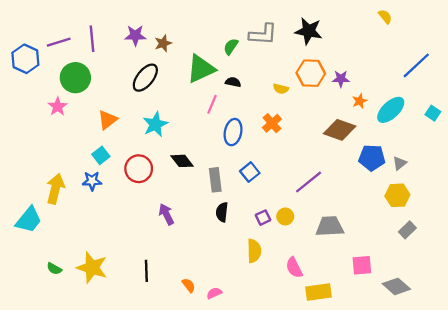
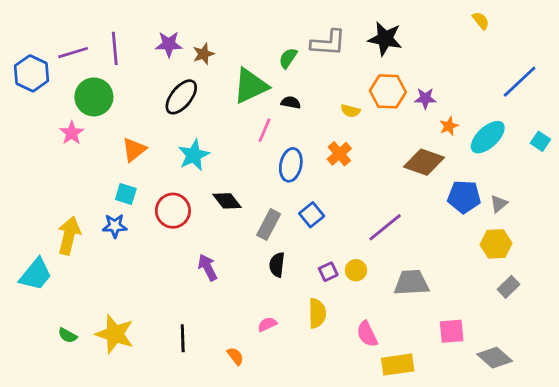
cyan square: (101, 155) -> (126, 194), turned -35
gray rectangle: (215, 180) -> (269, 224), turned 35
pink semicircle: (214, 293) -> (267, 324), moved

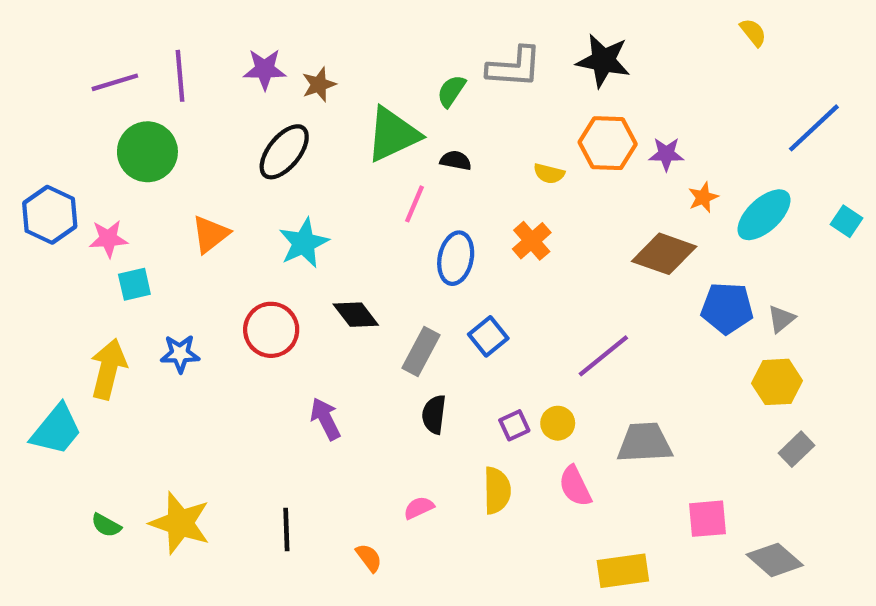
blue hexagon: (32, 73) -> (50, 215), moved
pink star: (72, 133) -> (108, 239), moved, turned 30
cyan square: (126, 194) -> (134, 284), moved, turned -30
pink semicircle: (367, 334) -> (575, 486), moved

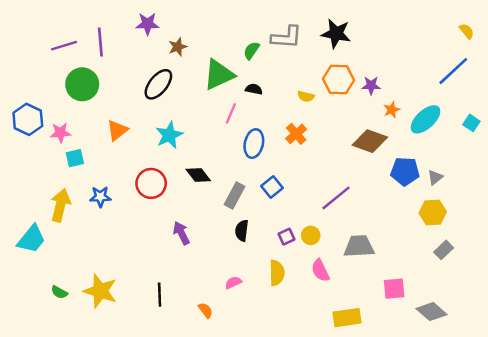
yellow semicircle: (753, 32) -> (467, 31), moved
purple star: (265, 69) -> (147, 24), moved

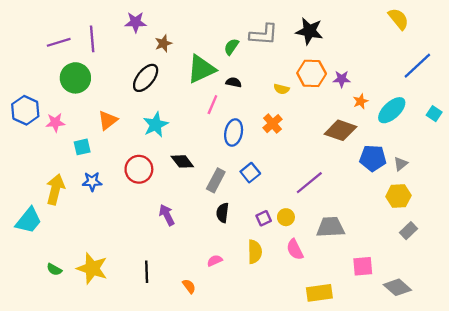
yellow semicircle: (467, 31) -> (398, 19), moved, size x1.5
cyan square: (75, 158) -> (82, 147), moved

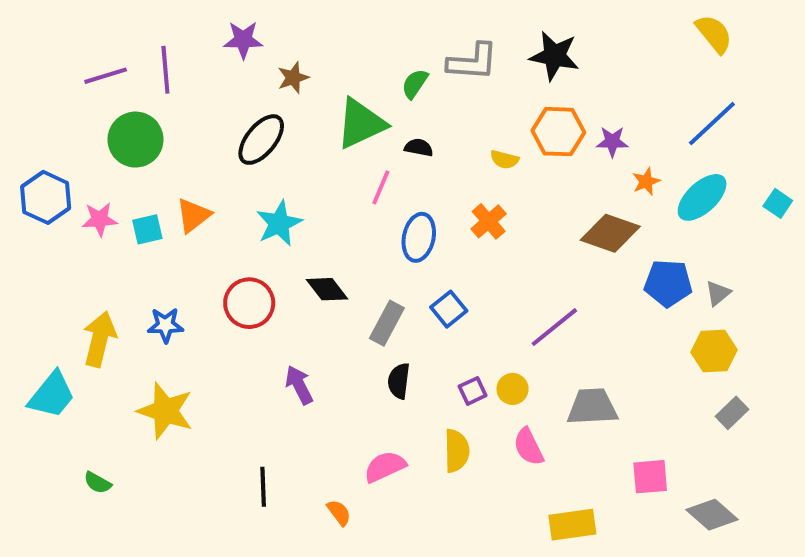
blue line: (417, 66) -> (712, 124), moved
cyan square: (82, 147) -> (147, 229), moved
pink semicircle: (215, 261) -> (385, 467), size x1.5
yellow star: (92, 268) -> (165, 411), moved

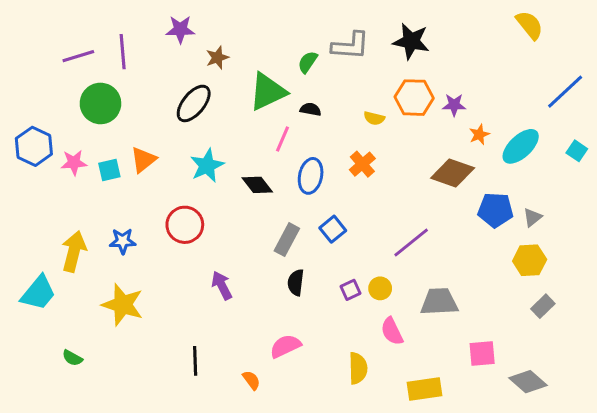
blue line: (712, 124) -> (565, 92), moved
black diamond: (327, 289) -> (257, 185), moved
yellow semicircle: (457, 451) -> (358, 368), moved

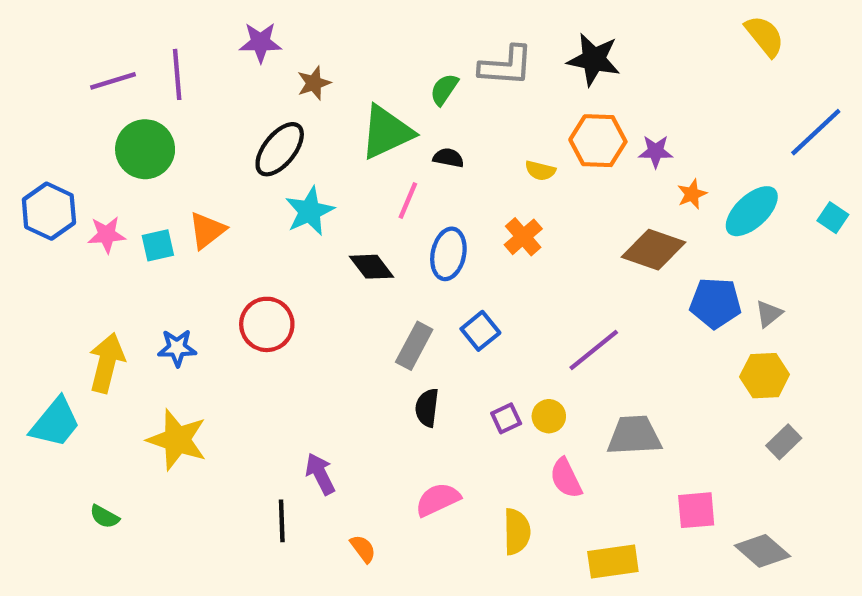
cyan star: (207, 166) -> (310, 211), moved
purple arrow: (222, 285) -> (320, 474), moved
pink semicircle: (285, 346) -> (438, 500), moved

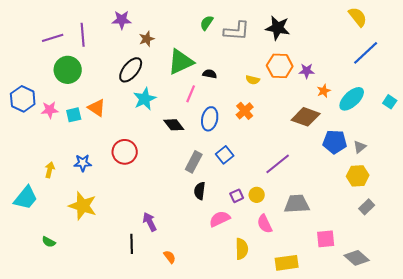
green semicircle: (444, 89) -> (207, 23), moved
blue line: (816, 132) -> (366, 53), moved
orange triangle: (207, 230) -> (97, 108), turned -48
yellow arrow: (107, 363) -> (50, 170), size x0.6
pink semicircle: (438, 500) -> (220, 219), moved

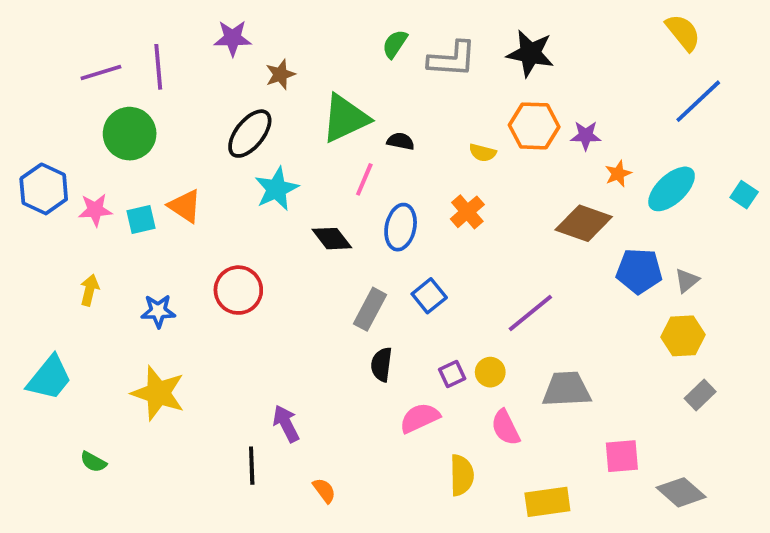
yellow arrow: (50, 170) -> (89, 290), moved

